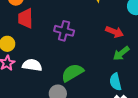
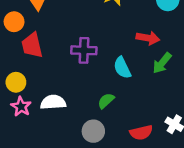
green semicircle: (72, 73) -> (106, 101), size x0.6
cyan semicircle: (115, 82) -> (122, 68), moved

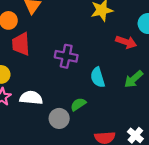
red arrow: (148, 38) -> (126, 42), moved
gray circle: (93, 131) -> (59, 118), moved

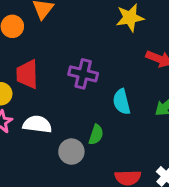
red trapezoid: (21, 44) -> (27, 74), moved
green semicircle: (78, 104) -> (96, 135), turned 140

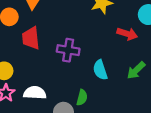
red trapezoid: (27, 74) -> (31, 38), moved

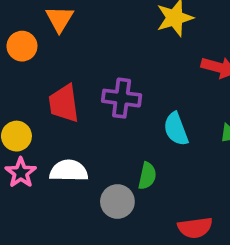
red trapezoid: (31, 38) -> (64, 103), moved

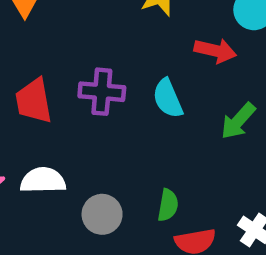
cyan semicircle: (176, 129) -> (168, 98), moved
green semicircle: (147, 176) -> (168, 205), moved

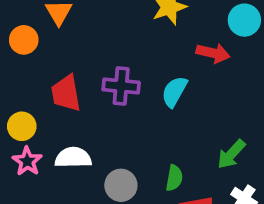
cyan semicircle: (168, 98) -> (174, 92), turned 52
green arrow: (238, 121) -> (231, 154), moved

